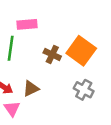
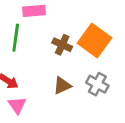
brown triangle: (31, 89) -> (62, 86), moved

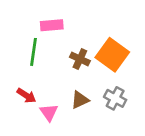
pink triangle: (17, 105) -> (49, 112), moved

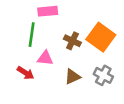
pink triangle: (49, 112) -> (45, 58), moved, turned -49

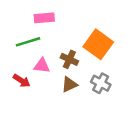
green line: (32, 35) -> (28, 42), turned 65
brown cross: (72, 41) -> (69, 59), moved

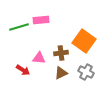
green line: (28, 42) -> (19, 27), moved
brown cross: (69, 59) -> (61, 53), turned -32

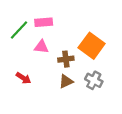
green line: (19, 27) -> (19, 30), turned -30
pink triangle: (39, 58) -> (41, 47), moved

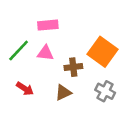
green line: (19, 30) -> (19, 51), moved
brown triangle: (66, 81) -> (63, 92), moved

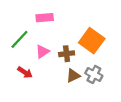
pink triangle: (45, 53) -> (42, 52), moved, turned -40
brown triangle: (63, 92) -> (73, 76), moved

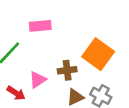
pink triangle: (42, 52) -> (38, 80), moved

